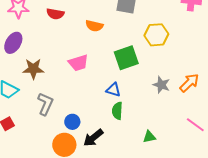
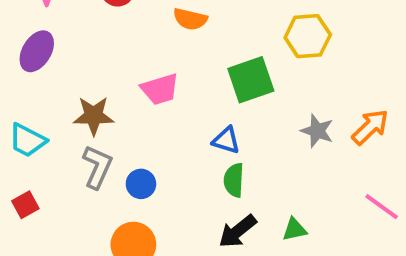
brown star: (33, 69) -> (94, 116), moved
blue circle: (72, 122) -> (141, 184), moved
black arrow: (93, 138) -> (238, 231), moved

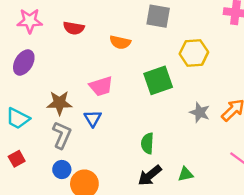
blue triangle: (226, 140) -> (93, 118), moved, turned 42
blue circle: (141, 184) -> (62, 170), moved

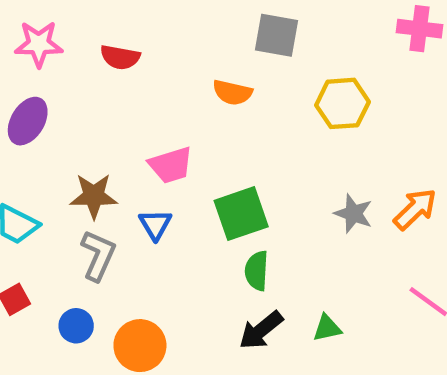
orange semicircle: (120, 42) -> (232, 92), moved
green square: (158, 80) -> (241, 214), moved
blue circle: (62, 170) -> (76, 326), moved

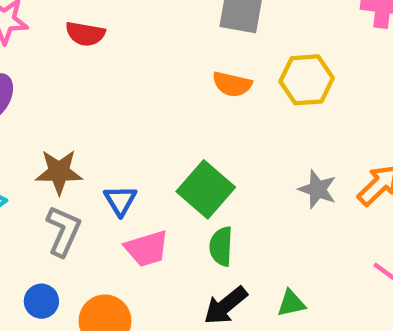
orange semicircle: (232, 92) -> (232, 84), moved
pink trapezoid: (171, 165) -> (147, 249), moved
green square: (241, 214) -> (206, 189), turned -30

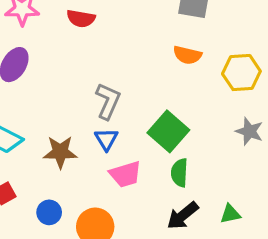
yellow hexagon: (307, 80) -> (241, 73), moved
brown star: (59, 172) -> (60, 152), moved
gray L-shape: (63, 231) -> (108, 101), moved

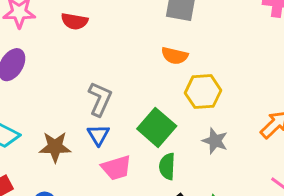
yellow hexagon: (241, 73) -> (203, 92), moved
gray star: (249, 131) -> (215, 141), moved

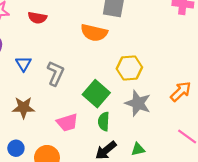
orange semicircle: (175, 56) -> (94, 33), moved, size x1.4
blue triangle: (98, 135) -> (23, 64), moved
gray star: (215, 141) -> (138, 103), size x1.4

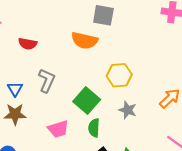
red semicircle: (37, 18) -> (28, 44), moved
blue triangle: (23, 64) -> (15, 89), moved
gray star: (138, 103) -> (128, 110), size x0.7

